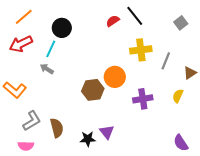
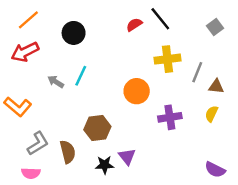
cyan line: (51, 49) -> (81, 76), moved
brown triangle: (190, 73) -> (216, 86), moved, turned 40
brown hexagon: (93, 90) -> (97, 128), moved
purple semicircle: (181, 143) -> (215, 170), turned -30

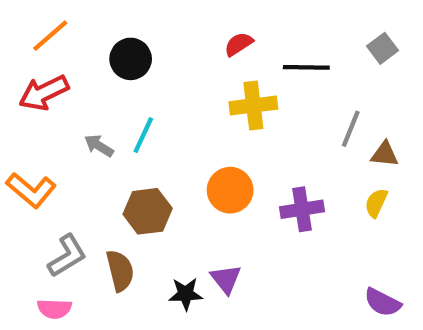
black line: (160, 19) -> (306, 67), moved, turned -50
yellow cross: (167, 59) -> (253, 105), moved
orange circle: (137, 91) -> (230, 190), moved
brown hexagon: (97, 128) -> (148, 211), moved

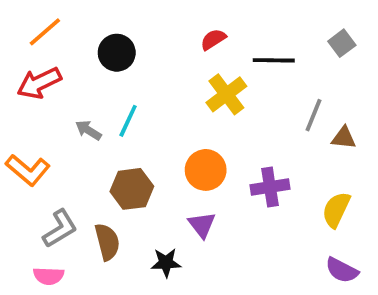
yellow cross: (253, 105) -> (226, 94), turned -30
yellow semicircle: (376, 203) -> (336, 210), moved, size x1.4
purple triangle: (226, 279) -> (202, 225), moved

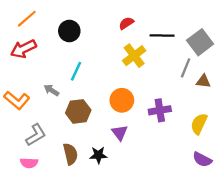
gray square: (342, 43) -> (200, 42), moved, size x1.6
gray arrow: (88, 130) -> (51, 90), moved
brown semicircle: (107, 242) -> (70, 154), moved

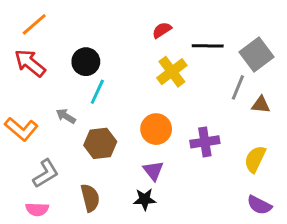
black circle: (69, 31) -> (86, 62), moved
red arrow: (23, 49) -> (30, 63), turned 65
black star: (98, 155) -> (145, 199), moved

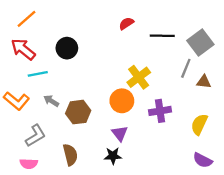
yellow cross: (172, 72) -> (139, 77), moved
cyan line: (97, 92) -> (38, 74), moved, turned 54
gray arrow: (66, 116) -> (51, 101), moved

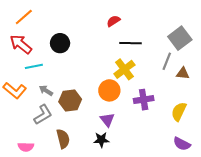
black line: (162, 36) -> (130, 43), moved
gray L-shape: (35, 136) -> (43, 115), moved

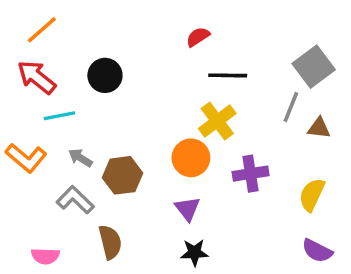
gray L-shape: (43, 115) -> (75, 200), turned -105
black star: (101, 140) -> (194, 253), moved

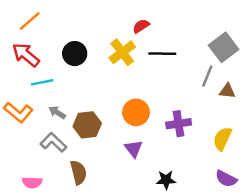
yellow cross: (217, 121) -> (122, 52), moved
black star: (194, 253) -> (166, 180), moved

